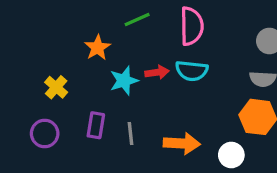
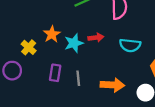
orange star: (97, 48) -> (52, 34), moved
cyan semicircle: (192, 71) -> (130, 45), moved
purple circle: (45, 134) -> (12, 71), moved

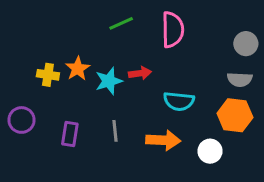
cyan semicircle: (130, 45) -> (179, 101), moved
yellow cross: (29, 47) -> (48, 75), moved, turned -32
purple rectangle: (55, 73) -> (70, 134), moved

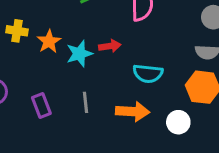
yellow cross: (48, 75) -> (17, 31), moved
purple rectangle: (70, 134) -> (41, 105), turned -30

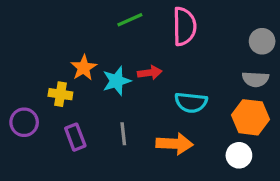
yellow cross: (17, 31) -> (60, 94), moved
white circle: (178, 122) -> (239, 155), moved

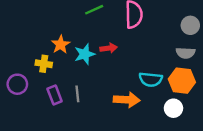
cyan semicircle: (191, 102) -> (151, 79), moved
gray line: (123, 134) -> (77, 94), moved

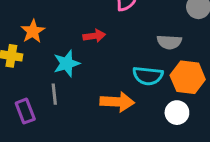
gray semicircle: (185, 53) -> (169, 42), moved
cyan star: (85, 54) -> (67, 63), moved
purple rectangle: (55, 95) -> (25, 111), moved

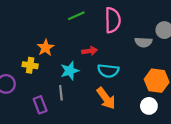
gray semicircle: (169, 42) -> (143, 42), moved
cyan semicircle: (148, 76) -> (108, 71), moved
orange arrow: (117, 102) -> (106, 98), turned 50

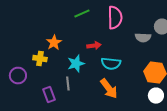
white circle: (149, 106) -> (156, 96), moved

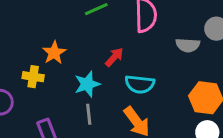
red arrow: (94, 46) -> (114, 57), turned -40
gray line: (68, 84) -> (89, 114), moved

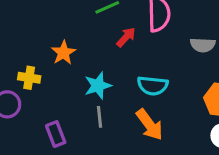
red arrow: (114, 57) -> (126, 37), moved
yellow cross: (33, 77) -> (29, 78), moved

